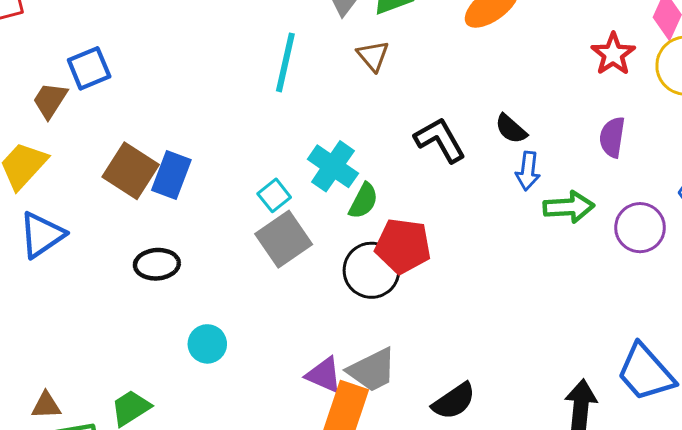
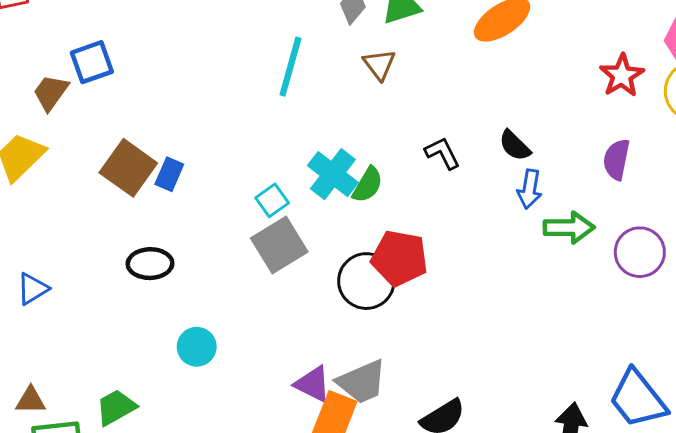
black L-shape: (440, 140) -> (442, 153), size x0.7
blue rectangle: (171, 175) -> (169, 174), size x0.7
green semicircle: (363, 201) -> (368, 185), moved
blue triangle: (42, 235) -> (33, 289), moved, size x0.7

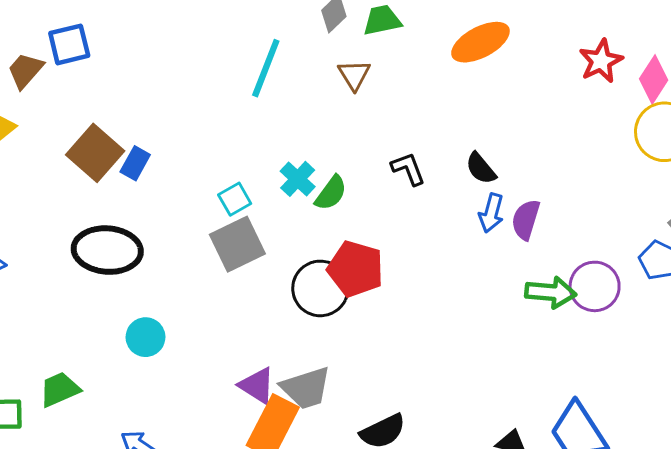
red star: (622, 76) -> (601, 61), moved
purple semicircle: (616, 159) -> (526, 220), moved
cyan cross: (333, 174) -> (298, 179), size x0.7
green arrow: (569, 228) -> (551, 292), moved
black ellipse: (150, 264) -> (107, 250), size x1.5

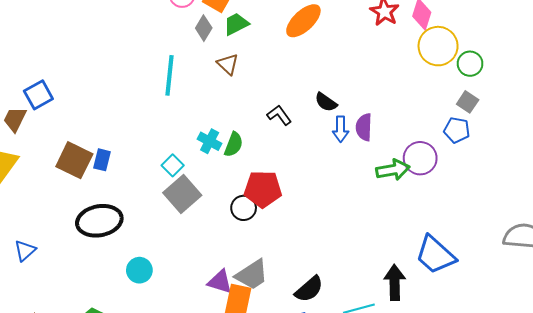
black circle: (320, 288) -> (244, 208), size x0.7

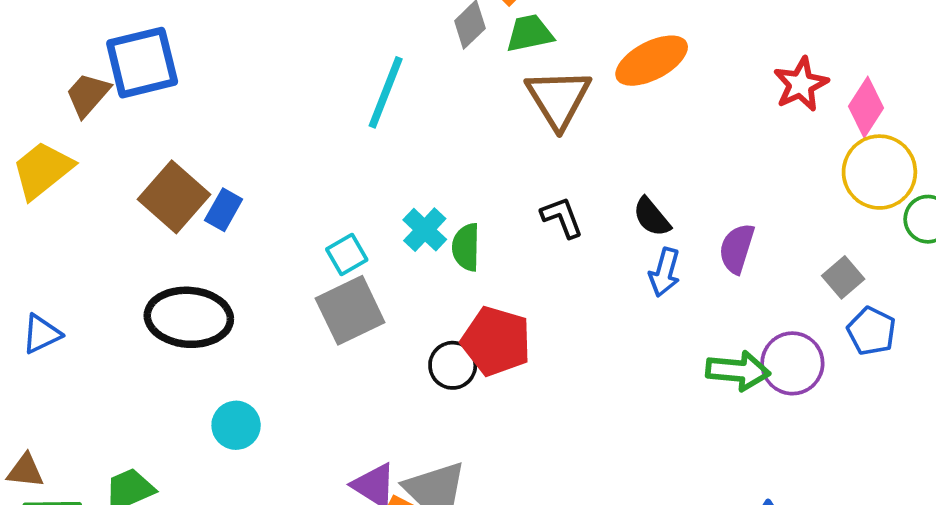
brown triangle: (228, 64) -> (558, 98), moved, size x1.6
blue square: (38, 95) -> (142, 63), size x1.4
gray square: (468, 102) -> (843, 277), moved
purple semicircle: (364, 127) -> (737, 248), moved
green semicircle: (234, 144) -> (466, 247), turned 145

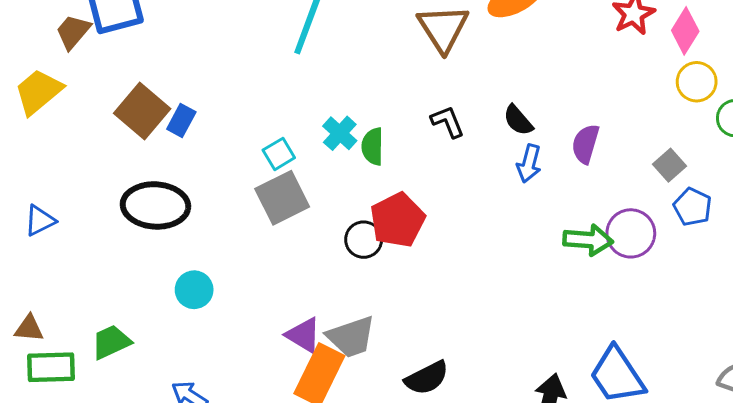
yellow circle: (879, 172) -> (697, 82), size x0.7
red pentagon: (496, 341) -> (398, 220), turned 30

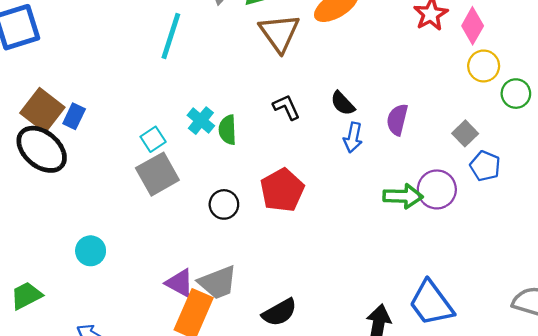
black ellipse: (155, 205) -> (42, 149), moved, turned 39
red pentagon: (398, 220) -> (282, 190), moved

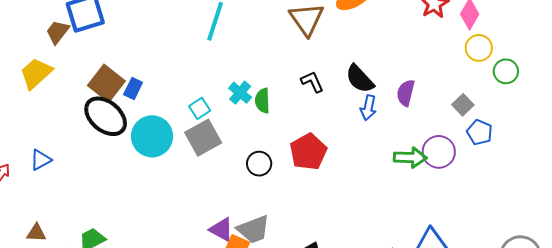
black semicircle: (343, 103) -> (360, 79), size x1.4
cyan circle: (91, 251) -> (152, 136), moved, size x1.6

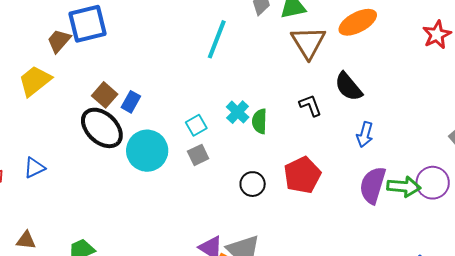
black semicircle: (360, 79) -> (348, 87), moved
brown square: (106, 83) -> (105, 95), size x0.7
purple semicircle: (406, 93) -> (373, 185), moved, size x1.4
gray square: (203, 138) -> (198, 155), size x0.6

